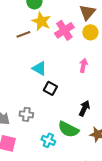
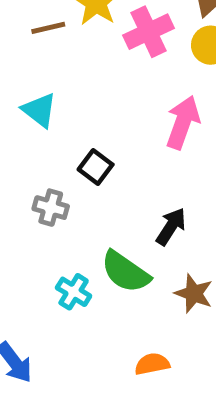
pink arrow: (83, 65) -> (183, 122), size x1.5
cyan triangle: (39, 68) -> (39, 110), moved
gray cross: (26, 114) -> (51, 208), moved

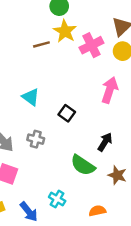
cyan triangle: (39, 110) -> (31, 97), moved
gray cross: (51, 208) -> (36, 139), moved
cyan cross: (74, 292) -> (57, 199), moved

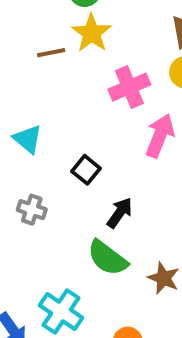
pink cross: (91, 45) -> (129, 87), moved
black arrow: (105, 142) -> (120, 213), moved
cyan cross: (57, 199) -> (61, 311), size x1.5

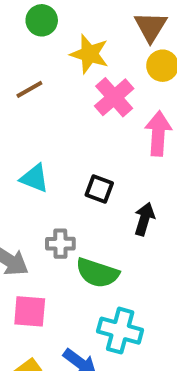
yellow star: (92, 33) -> (89, 54), moved
green semicircle: (107, 258) -> (97, 273), moved

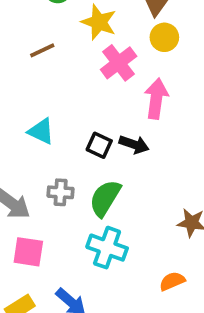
black arrow: (144, 219) -> (134, 144), moved, turned 88
green semicircle: (97, 273) -> (105, 198), moved, turned 99
cyan cross: (120, 331) -> (107, 248), moved

